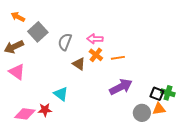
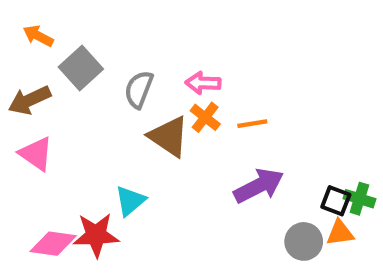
brown triangle: (79, 64) -> (169, 137), size x1.5
cyan triangle: (61, 94) -> (130, 201), turned 42
red star: (45, 110) -> (96, 235), size x1.5

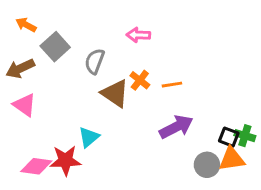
pink arrow: (203, 83) -> (138, 35), moved
orange triangle: (340, 233) -> (232, 159), size x1.4

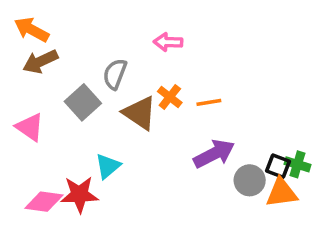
orange arrow: (26, 25) -> (32, 30), size x1.4
gray square: (55, 47) -> (83, 102), moved
brown arrow: (20, 69) -> (40, 62), moved
gray circle: (207, 165) -> (250, 180), moved

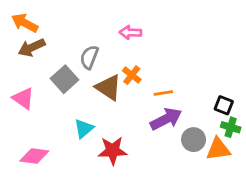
orange line: (209, 102) -> (163, 93), moved
black square: (278, 166) -> (224, 105), moved
red star: (79, 195) -> (113, 151), moved

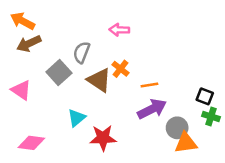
orange triangle: (218, 149) -> (186, 143), moved

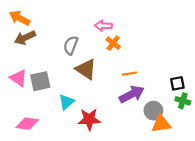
orange cross: (121, 69) -> (113, 43), moved
gray square: (59, 73) -> (40, 81), moved, turned 30
black square: (205, 96) -> (177, 83), turned -32

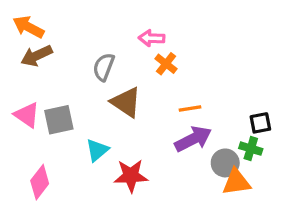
green cross: (183, 101) -> (251, 149), moved
pink diamond: (27, 124) -> (40, 182), turned -60

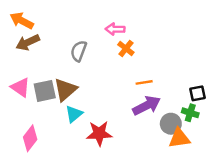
brown triangle: (126, 102) -> (65, 90), moved, turned 45

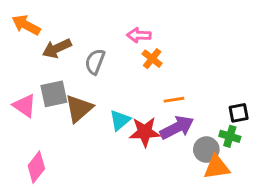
brown arrow: (28, 42) -> (57, 48), moved
gray square: (45, 91) -> (54, 94), moved
cyan triangle: (74, 114) -> (120, 120), moved
red star: (99, 133) -> (145, 132), moved

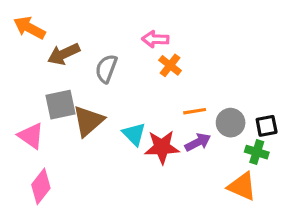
pink triangle: (25, 106) -> (31, 136), moved
cyan triangle: (120, 120) -> (134, 134), turned -35
purple arrow: (177, 128) -> (198, 142), size x0.7
gray circle: (206, 150) -> (231, 123), moved
orange triangle: (217, 167) -> (242, 186), turned 32

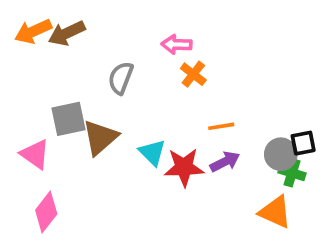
orange arrow: (29, 28) -> (33, 31), turned -52
brown arrow: (64, 54) -> (67, 33), moved
gray circle: (231, 123) -> (281, 154), moved

